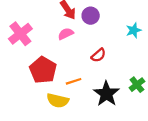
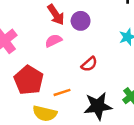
black star: (106, 94) -> (98, 106), turned 30

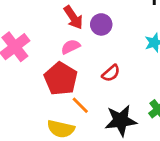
red pentagon: (29, 80) -> (61, 79), moved
orange line: (62, 92) -> (80, 105), turned 63

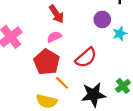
purple circle: (101, 24) -> (102, 19), moved
red semicircle: (111, 73) -> (86, 58), size x1.5

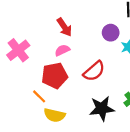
red pentagon: (47, 62) -> (55, 76), turned 30
orange line: (62, 83) -> (39, 96), moved

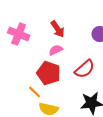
pink cross: (18, 50) -> (19, 34), moved, turned -30
red pentagon: (55, 76) -> (49, 73), turned 30

